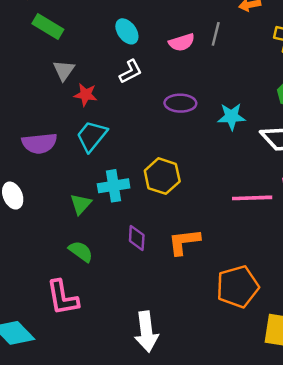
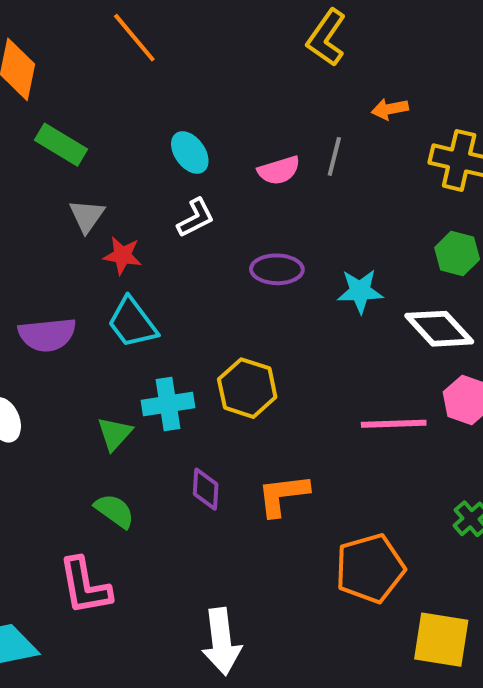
cyan trapezoid: (92, 136) -> (132, 323), turned -76

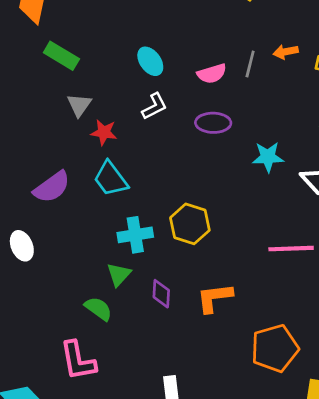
orange arrow: (390, 109) -> (286, 52), moved
purple ellipse: (277, 269) -> (213, 123), moved
purple semicircle: (47, 335) -> (52, 187), turned -30
green triangle: (115, 434) -> (119, 275), moved

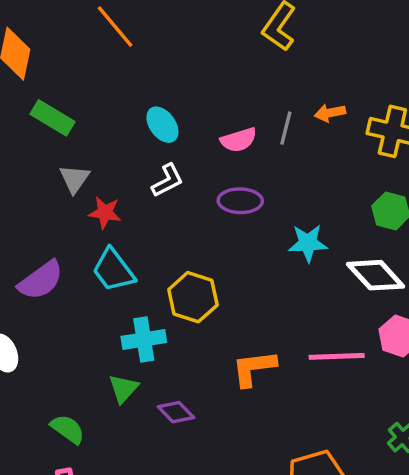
yellow hexagon: (190, 224) -> (193, 297), moved
purple diamond: (161, 294) -> (176, 412), turned -48
orange L-shape: (215, 298) -> (254, 368), moved
green semicircle: (98, 309) -> (68, 429), moved

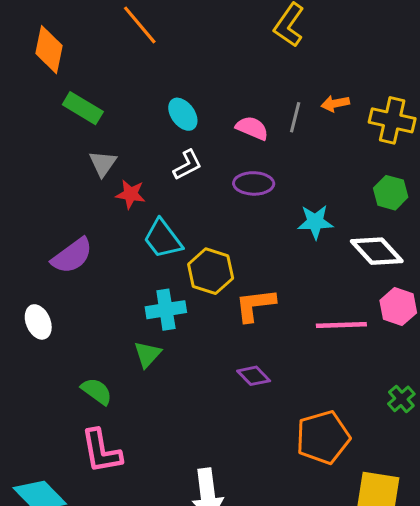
pink semicircle: (239, 140) -> (252, 128), turned -140
cyan trapezoid: (113, 270) -> (163, 239), moved
orange L-shape: (254, 368) -> (255, 305), moved
purple diamond: (176, 412) -> (254, 376), moved

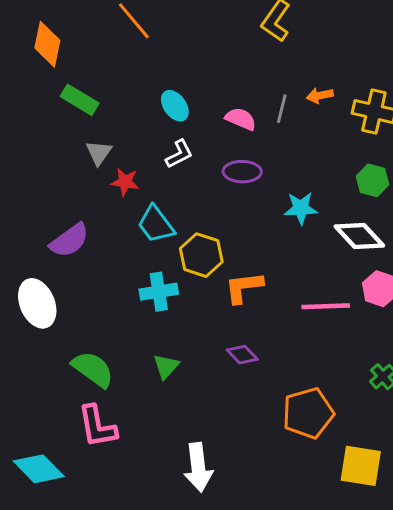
white ellipse: (38, 322) -> (37, 303), size x1.5
green triangle: (147, 354) -> (166, 366), moved
green semicircle: (97, 391) -> (93, 369), size x1.4

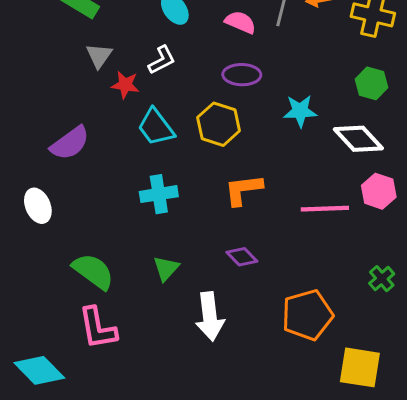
white L-shape: (179, 154) -> (162, 60), moved
yellow hexagon: (201, 255) -> (219, 124), moved
white ellipse: (37, 303) -> (38, 206), size x0.7
white arrow: (198, 467) -> (210, 316), moved

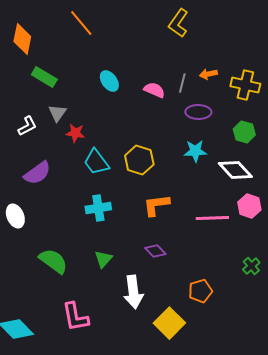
white L-shape: (162, 60) -> (27, 126), moved
purple ellipse: (242, 75) -> (198, 112), moved
orange pentagon: (307, 315) -> (200, 291), size x0.7
pink L-shape: (98, 328) -> (75, 317), moved
yellow square: (360, 367) -> (169, 323), moved, turned 36

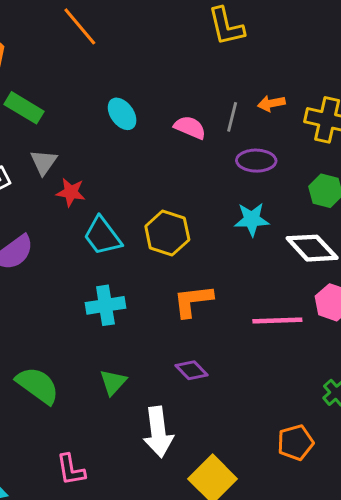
yellow L-shape: (178, 23) -> (226, 26), turned -48
orange pentagon: (200, 291) -> (295, 443), moved
pink L-shape: (75, 317) -> (71, 470), size x0.7

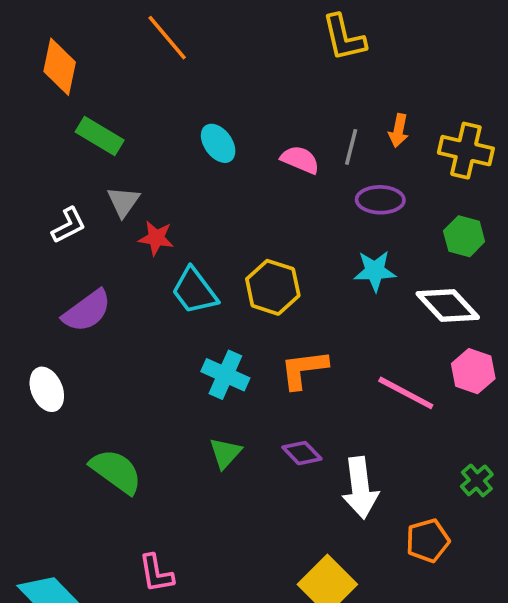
orange arrow: (271, 103) -> (399, 131), turned -68
cyan cross: (105, 305) -> (225, 375), moved, turned 33
pink line: (277, 320) -> (406, 393), turned 30
green triangle: (113, 382) -> (225, 453), moved
white arrow: (158, 432) -> (360, 488), moved

